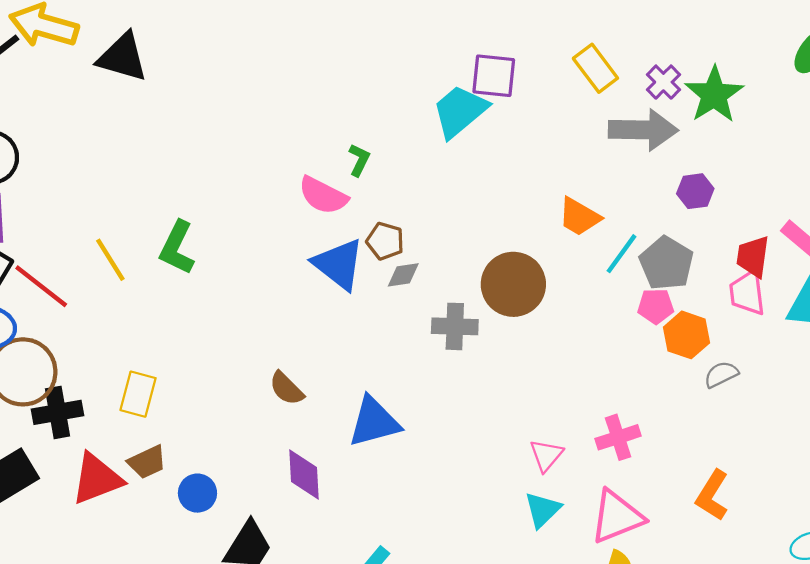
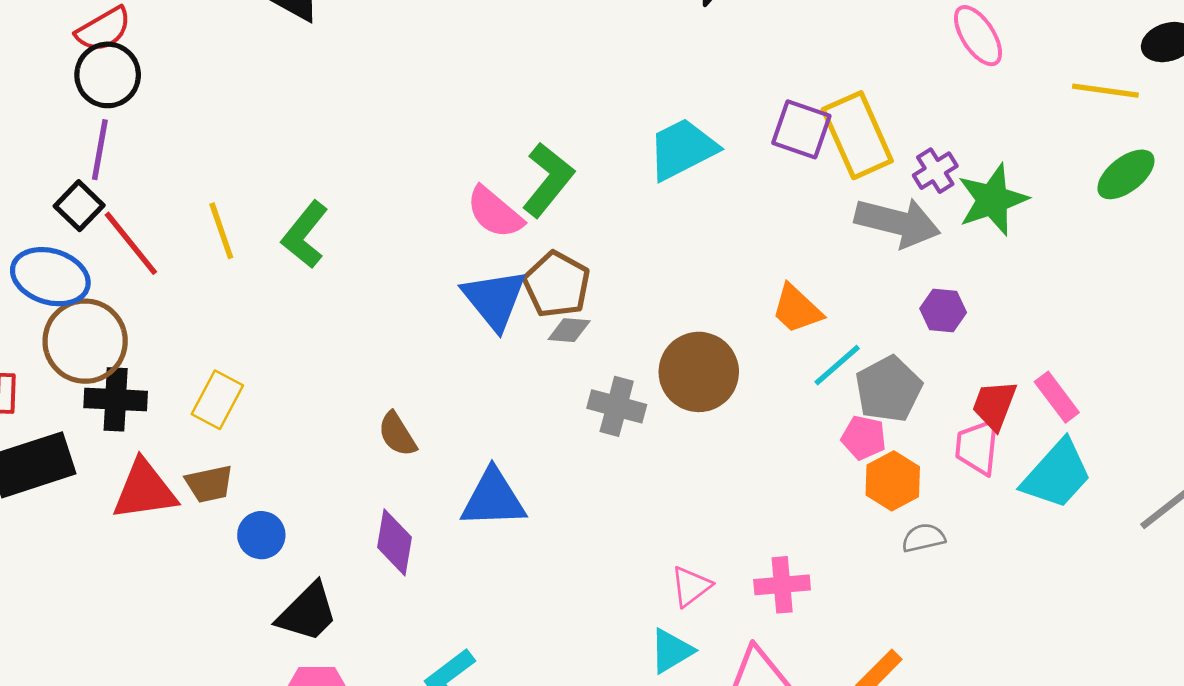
yellow rectangle: (595, 68) -> (857, 135), size x1.4
purple square: (494, 76) -> (801, 129), moved
green L-shape: (359, 160) -> (548, 180), size x1.8
brown pentagon: (385, 241) -> (557, 284), size x1.4

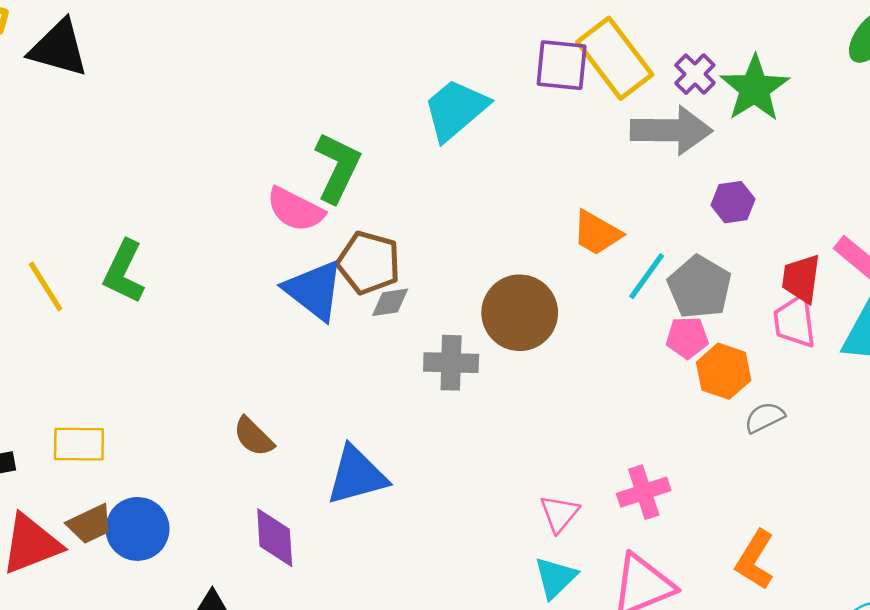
yellow rectangle: (217, 400) -> (79, 444), turned 76
blue circle: (261, 535) -> (137, 529), moved, size x1.4

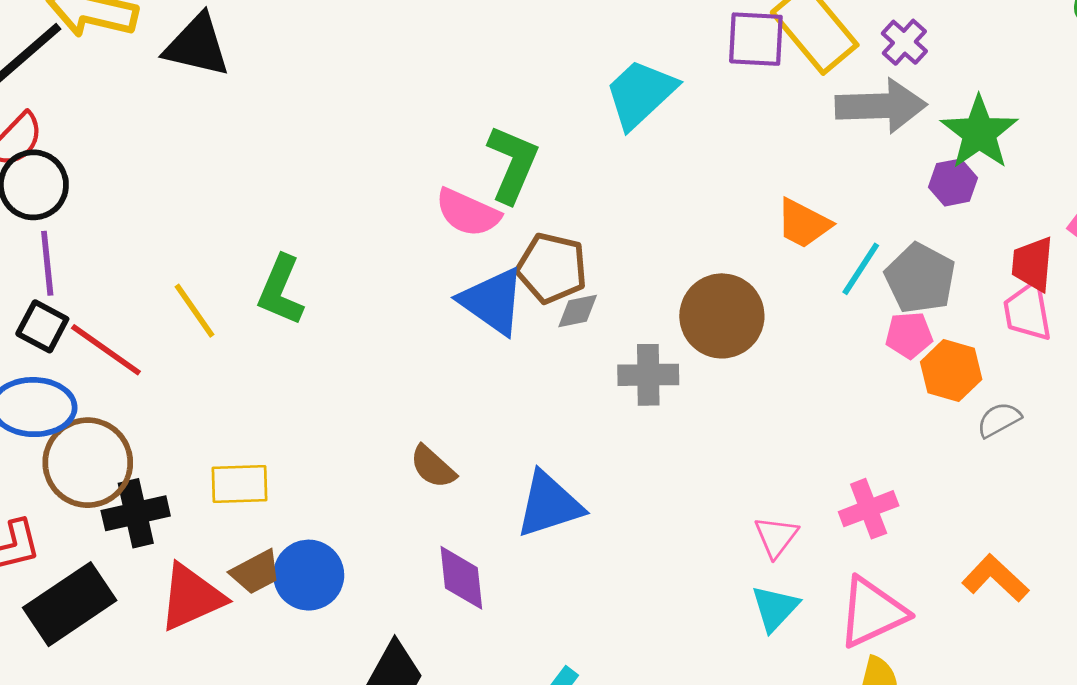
green star: (755, 88) -> (979, 133), moved
orange L-shape: (755, 560) -> (995, 578), turned 104

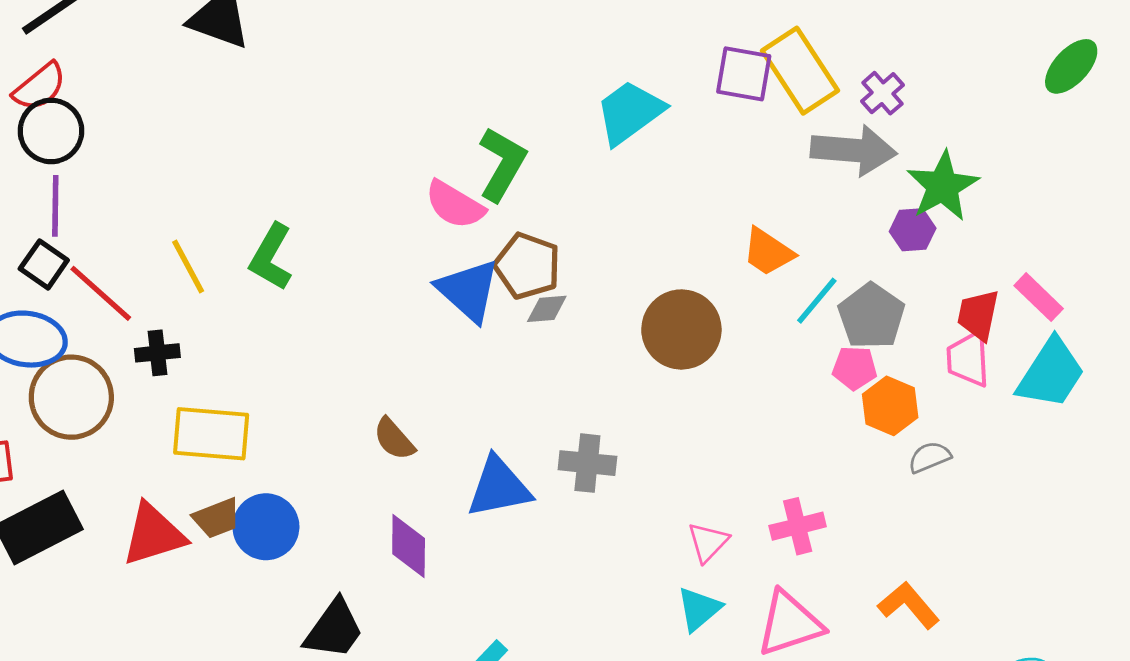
gray cross: (648, 375) -> (587, 463), moved
yellow rectangle: (239, 484) -> (211, 434), size x1.4
black cross: (136, 513) -> (157, 353), moved, size x0.7

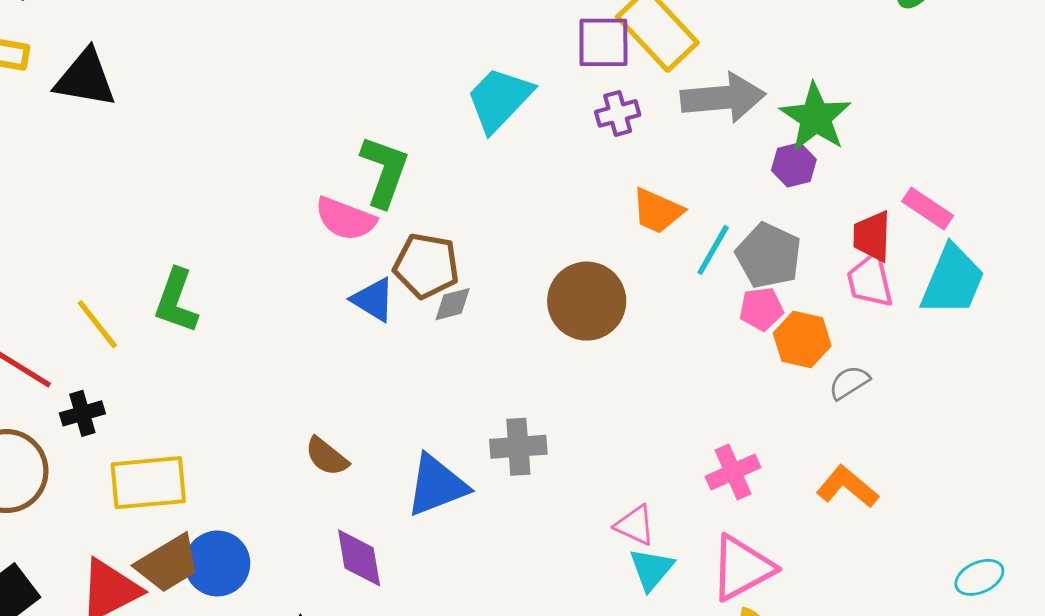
purple cross: (882, 93) -> (618, 113), moved, turned 36
blue triangle: (468, 290) -> (373, 300), size x0.7
brown trapezoid: (217, 518) -> (168, 563), size x1.4
pink triangle: (708, 542) -> (635, 525), moved, turned -39
orange L-shape: (909, 605) -> (847, 487), moved

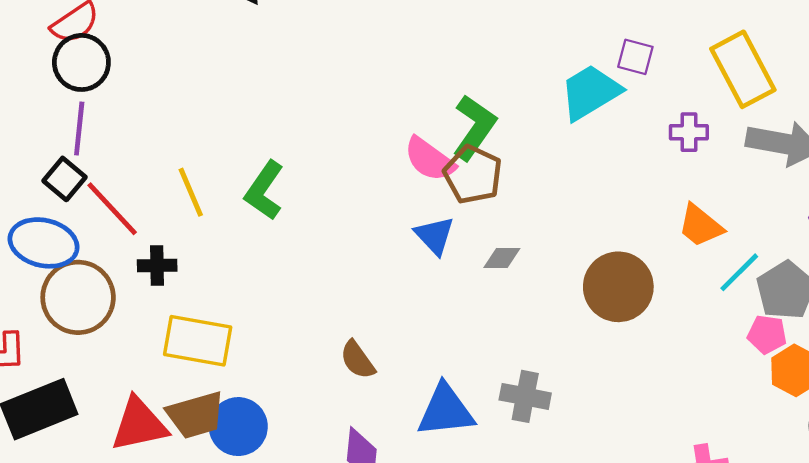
purple square: (603, 42) -> (635, 57), moved, size x0.7
brown pentagon: (426, 266) -> (473, 175), moved

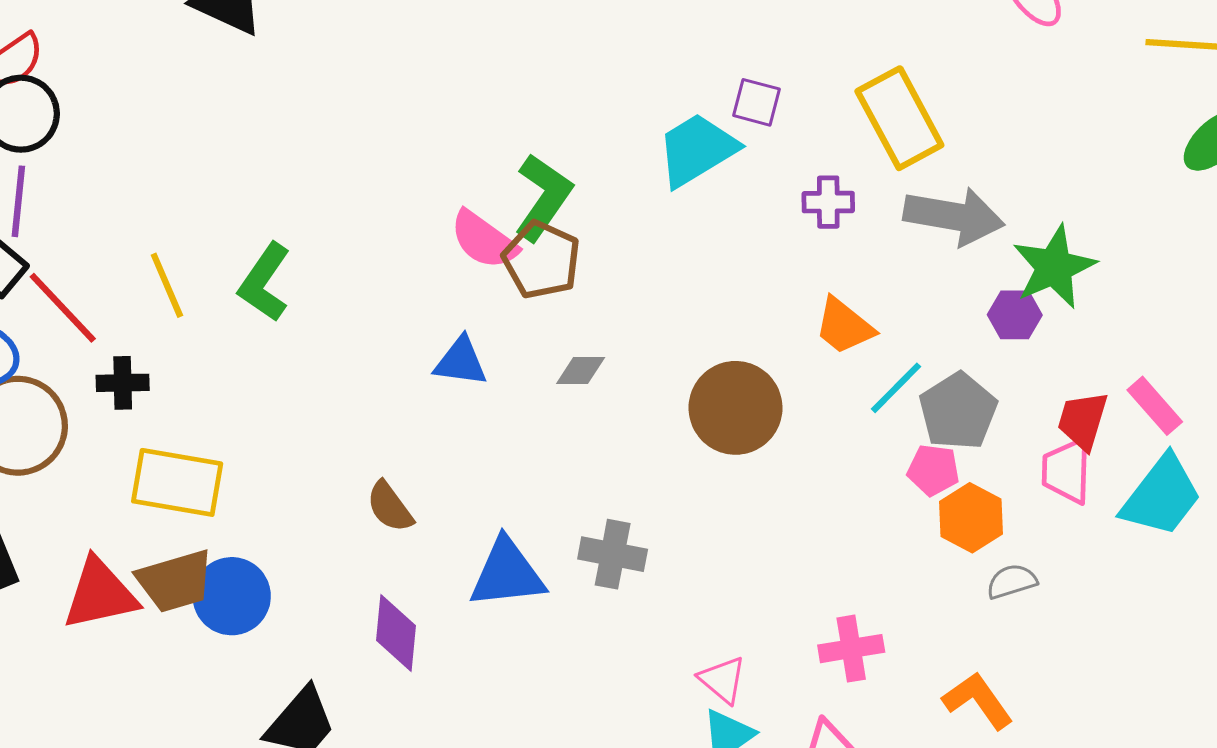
blue triangle: (435, 236) -> (461, 362), moved, turned -39

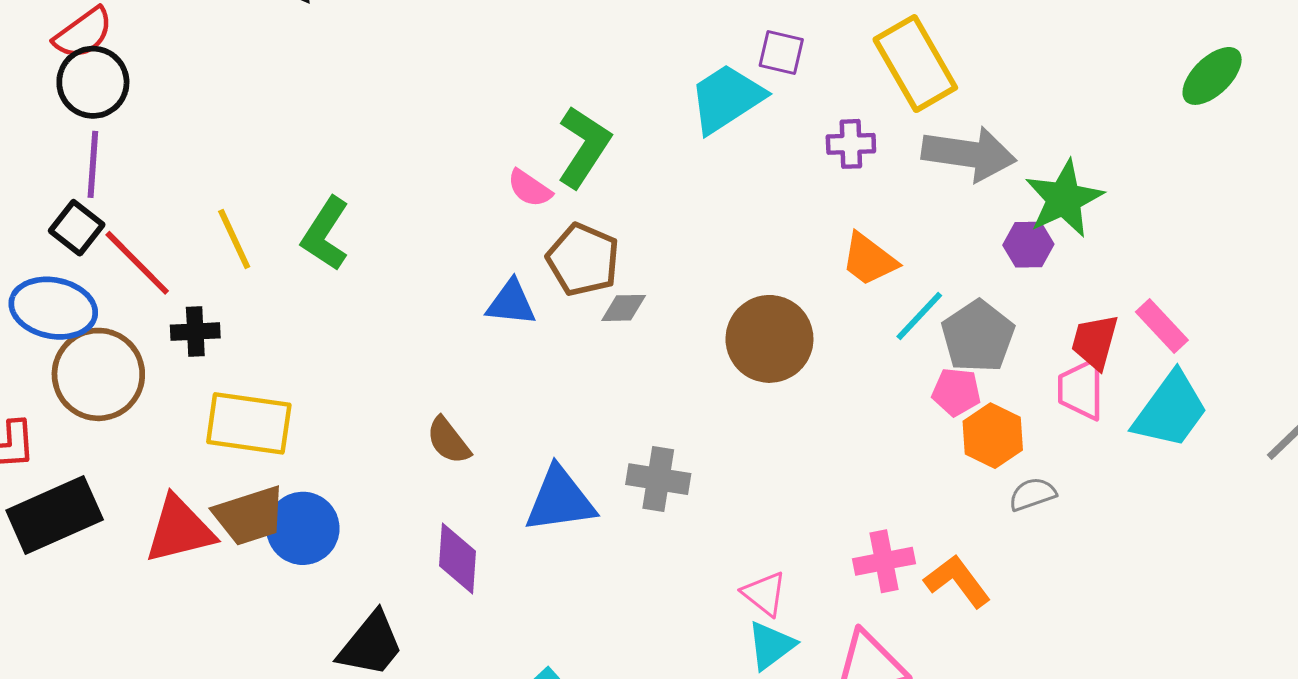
pink semicircle: (484, 240) -> (530, 188), size x0.7
brown pentagon: (542, 260) -> (583, 260), moved
orange L-shape: (978, 700) -> (957, 581), moved

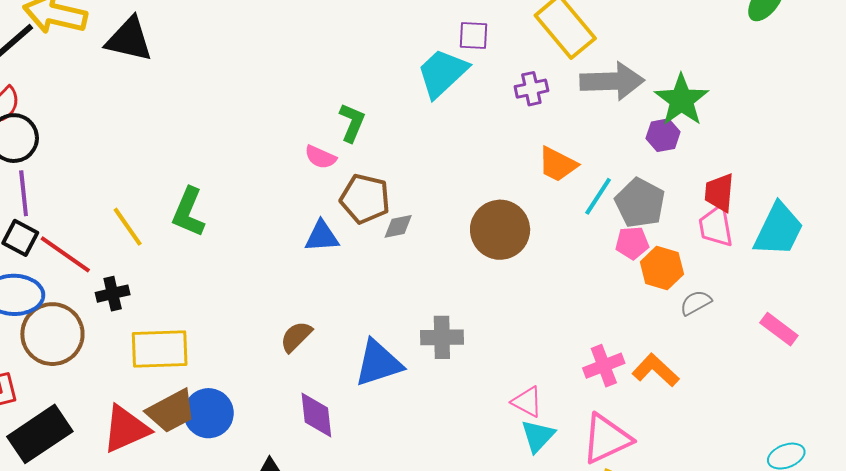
green L-shape: (584, 147) -> (352, 123), size x0.7
pink rectangle: (1162, 326) -> (779, 329), moved
brown semicircle: (448, 441) -> (296, 337), turned 93

